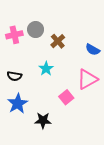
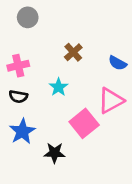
gray circle: (36, 30) -> (28, 17), moved
pink cross: (14, 35) -> (18, 66), moved
pink square: (66, 97) -> (84, 123), size x1.5

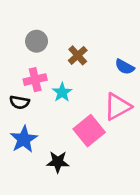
gray circle: (28, 17) -> (37, 41), moved
pink cross: (18, 66) -> (35, 80), moved

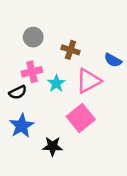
brown cross: (78, 55) -> (70, 50), turned -30
black semicircle: (19, 102) -> (18, 92), turned -36
pink triangle: (117, 107) -> (88, 81), moved

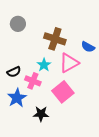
gray circle: (33, 37) -> (18, 24), moved
brown cross: (70, 50) -> (55, 39), size x1.5
pink cross: (32, 72) -> (33, 81), moved, turned 35

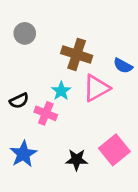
pink square: (63, 92) -> (114, 150), moved
blue star: (17, 98) -> (23, 154), moved
black star: (41, 114) -> (77, 160), moved

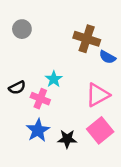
brown cross: (77, 54) -> (87, 39), moved
pink triangle: (96, 88) -> (98, 95), moved
blue star: (23, 154) -> (38, 130), moved

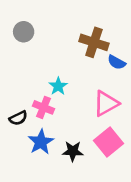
black semicircle: (17, 88) -> (18, 118), moved

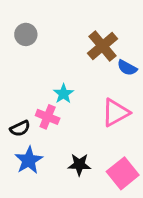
brown cross: (94, 42) -> (102, 46), turned 32
blue star: (41, 142) -> (29, 160), moved
pink square: (109, 142) -> (123, 173), moved

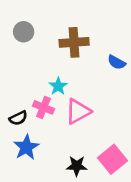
brown cross: (102, 46) -> (74, 42), moved, turned 36
pink triangle: (115, 113) -> (78, 111), moved
black star: (79, 165) -> (77, 166), moved

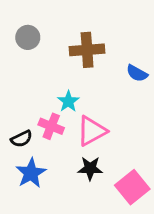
black star: (77, 166) -> (90, 168), moved

